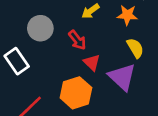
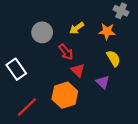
gray circle: (40, 28) -> (42, 32), moved
purple triangle: (122, 77) -> (103, 82), size x0.6

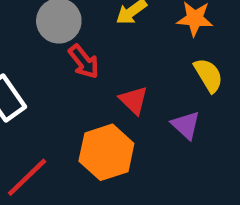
red arrow: (66, 52) -> (84, 62), moved

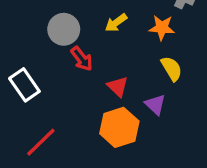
orange hexagon: (106, 152) -> (119, 127), moved

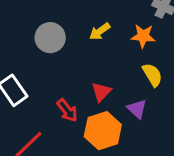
red arrow: (82, 59) -> (67, 110), moved
red triangle: (118, 87) -> (101, 92), turned 30

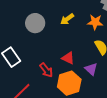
red triangle: (101, 92) -> (68, 58), turned -48

